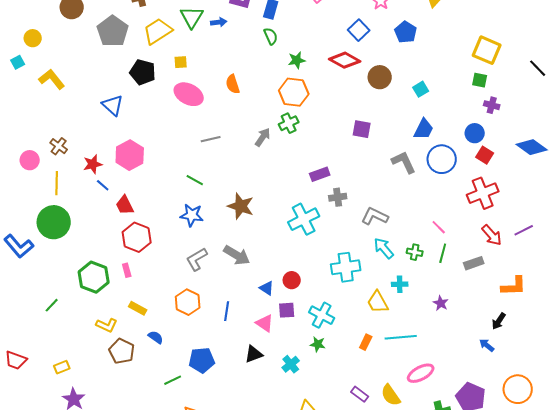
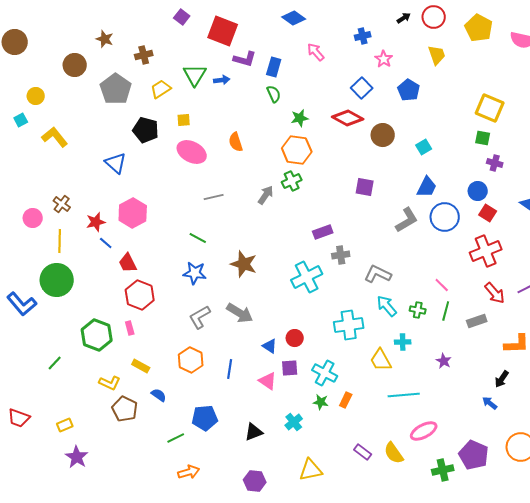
yellow trapezoid: (158, 31) -> (161, 89), size x0.7
gray L-shape: (404, 162) -> (407, 220), turned 84
orange rectangle: (366, 342) -> (346, 400), moved
black triangle: (254, 354) -> (254, 432), moved

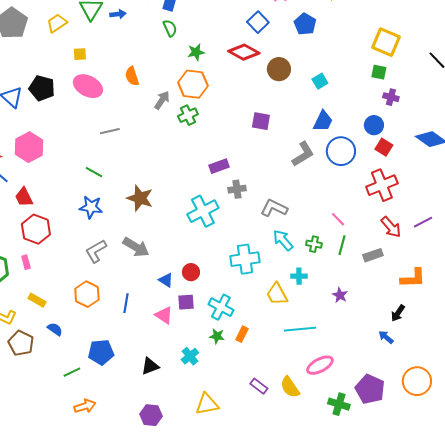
black pentagon: (146, 130) -> (42, 88), moved
gray arrow: (266, 195) -> (162, 100), moved
green cross: (443, 470) -> (339, 404), turned 30

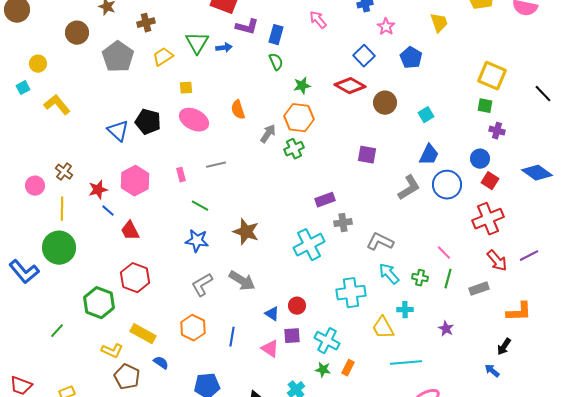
red hexagon: (36, 229) -> (135, 278), moved
pink rectangle: (26, 262) -> (181, 175), moved
yellow rectangle: (37, 300) -> (143, 334), size x1.4

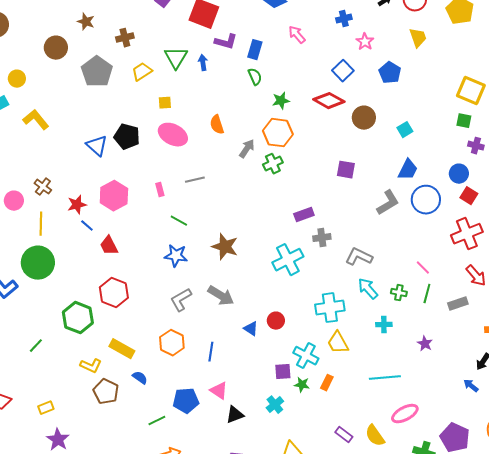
blue arrow: (224, 48) -> (203, 63), turned -91
yellow trapezoid: (383, 328) -> (338, 343), moved
purple square: (292, 336) -> (283, 372), moved
pink triangle: (270, 349) -> (219, 391), moved

